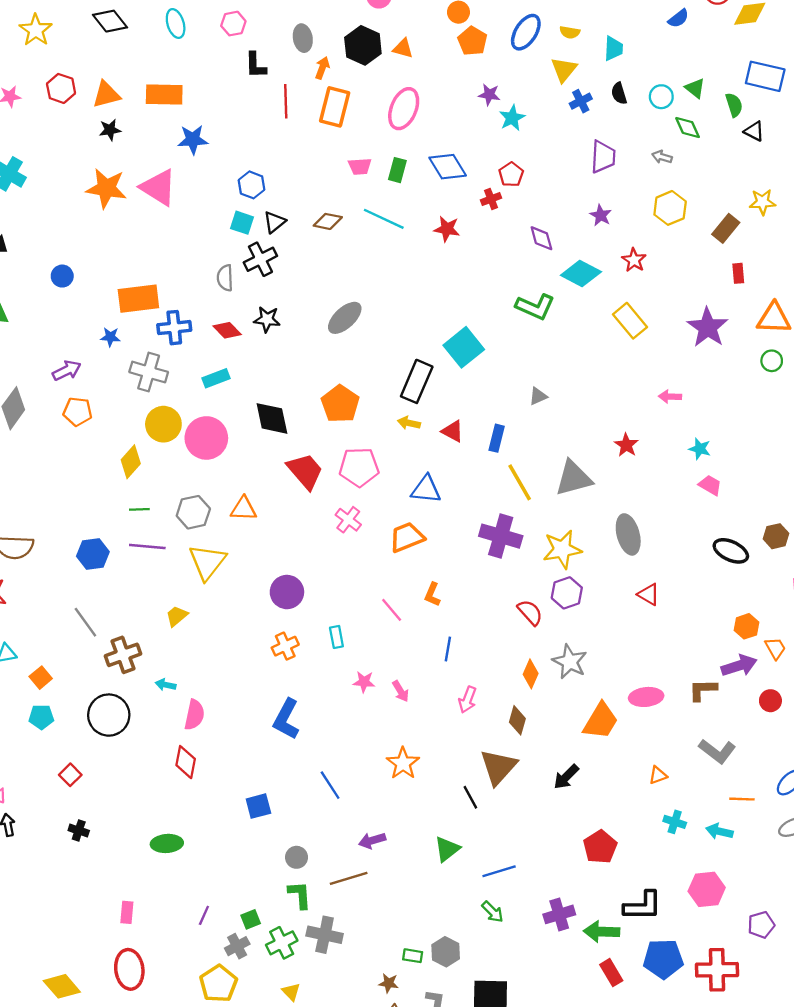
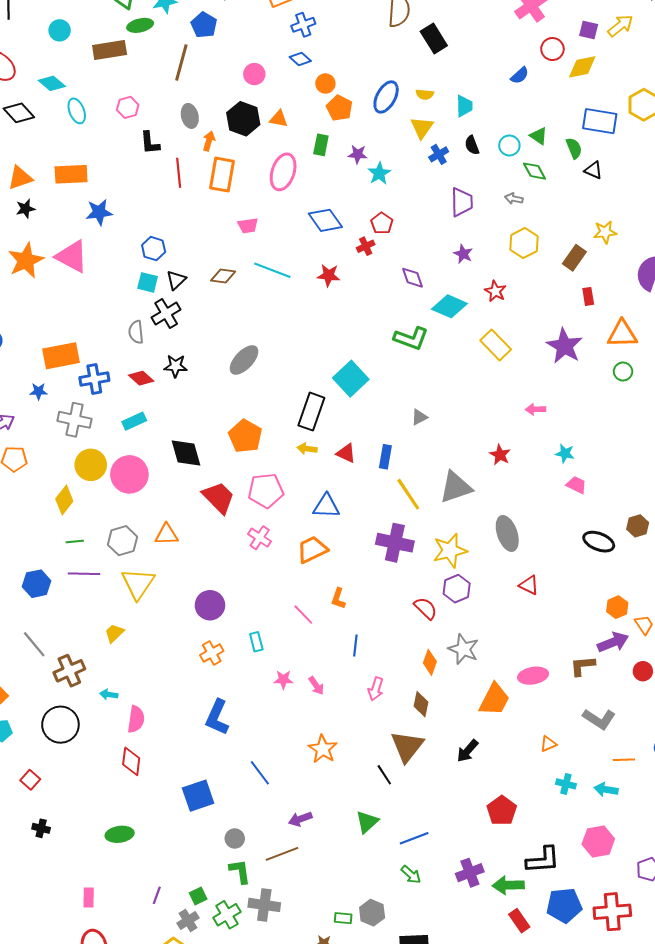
green rectangle: (397, 170) -> (321, 145), moved
orange star: (106, 188) -> (26, 260), turned -30
blue square: (258, 806) -> (198, 796), size x1.4

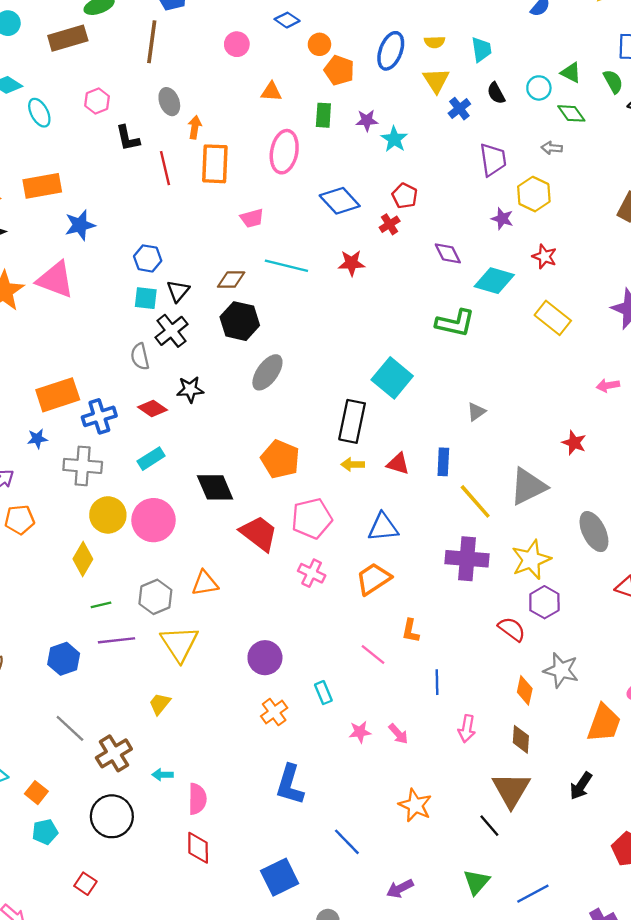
black hexagon: (243, 119) -> (240, 321), moved
yellow hexagon: (524, 243) -> (534, 194), moved

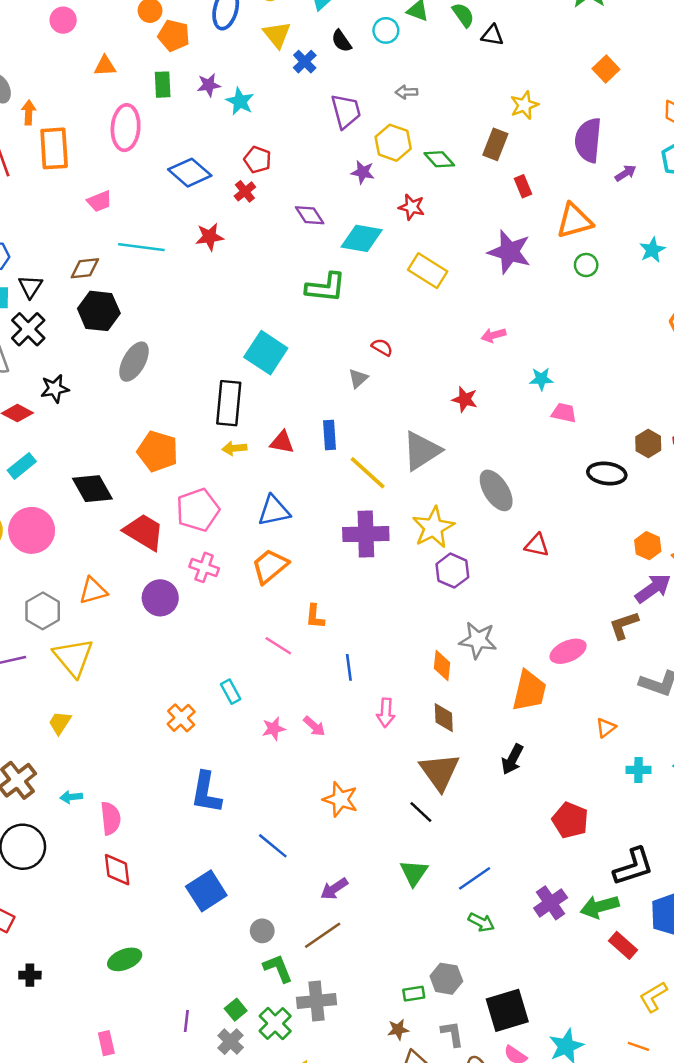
green diamond: (571, 113) -> (439, 159), moved
red semicircle: (512, 629) -> (382, 347), moved, size x0.7
purple circle: (265, 658) -> (160, 598), moved

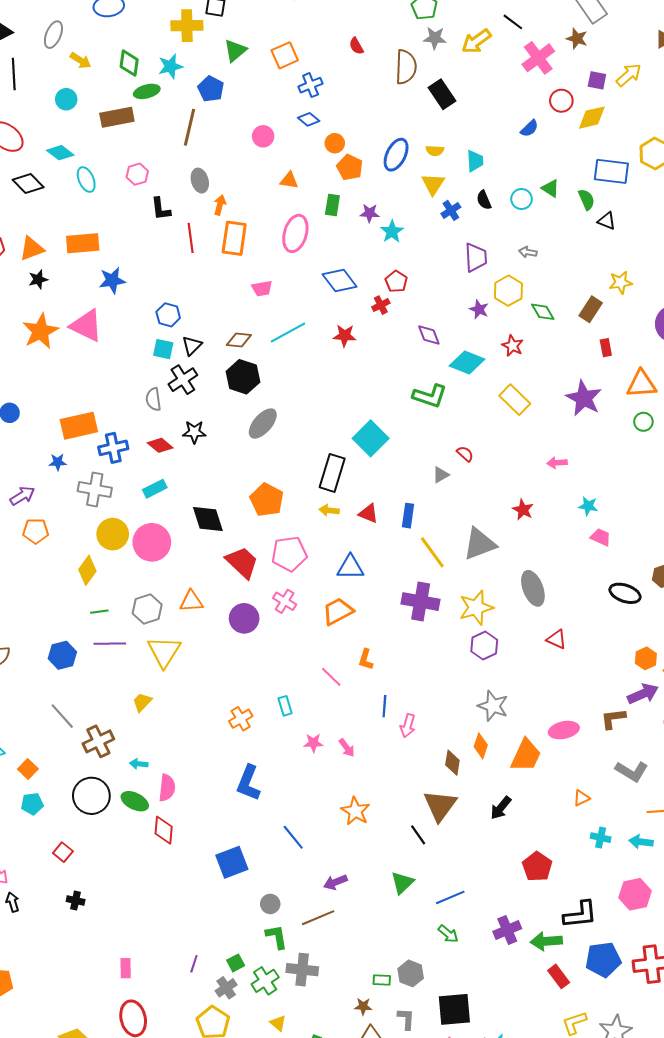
cyan line: (141, 247) -> (288, 333), turned -48
orange diamond: (442, 666) -> (481, 746), moved
pink arrow: (386, 713) -> (408, 726), moved
green ellipse: (125, 959) -> (135, 801), moved, turned 36

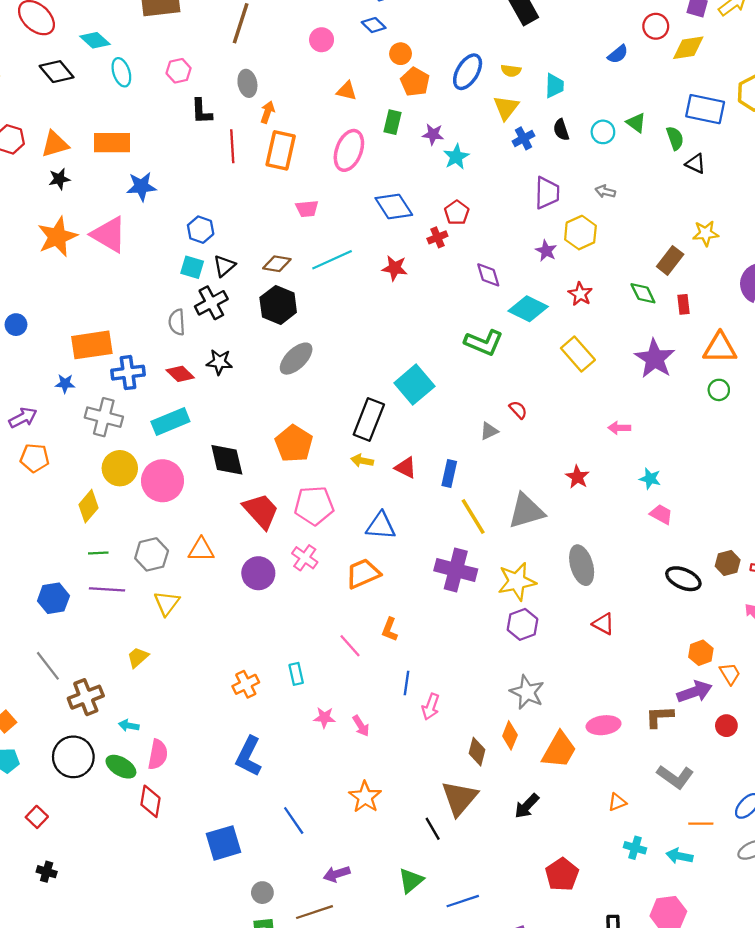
green diamond: (543, 312) -> (643, 293), moved
cyan rectangle: (155, 489) -> (170, 421), size x1.4
yellow triangle: (164, 652) -> (167, 603), size x0.7

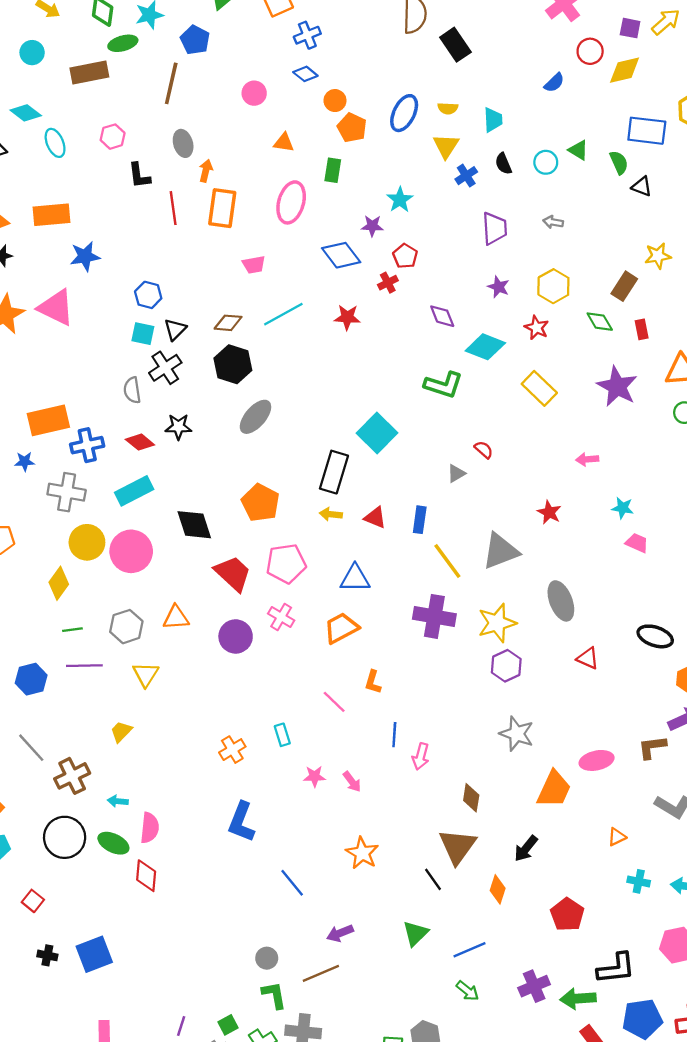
purple star: (433, 134) -> (372, 226), moved
yellow hexagon: (580, 233) -> (553, 286), moved
black ellipse: (683, 579) -> (655, 636), moved
orange diamond: (510, 735) -> (498, 889), moved
blue square: (223, 843) -> (94, 954), moved

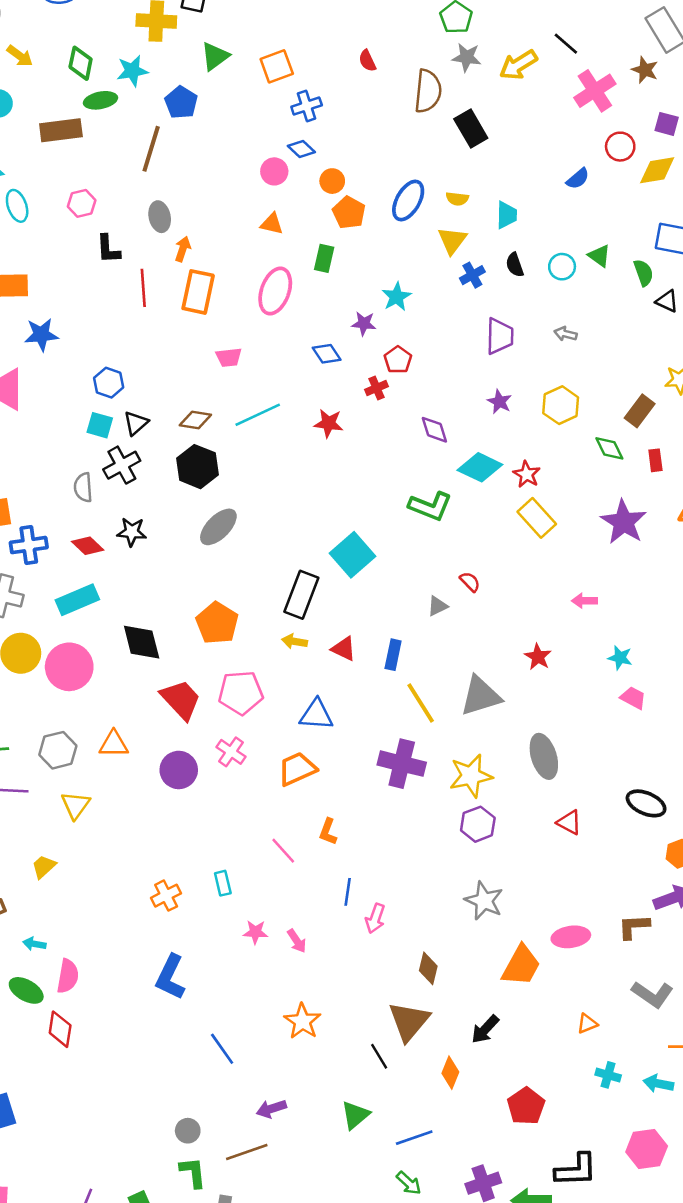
pink circle: (254, 93) -> (274, 171), moved
blue diamond: (341, 255) -> (327, 354), size x0.7
red star: (537, 328) -> (527, 474), moved

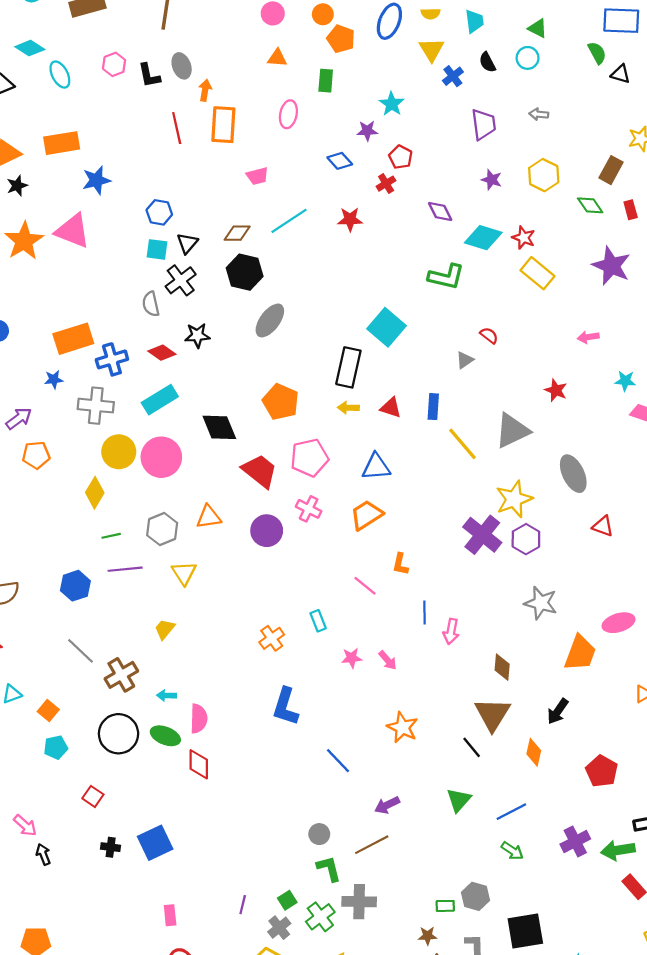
black L-shape: (108, 249) -> (149, 75), moved
green triangle: (599, 256) -> (538, 28), moved
pink ellipse: (275, 291) -> (288, 114), size x0.7
purple cross: (402, 764) -> (482, 535), moved, turned 33

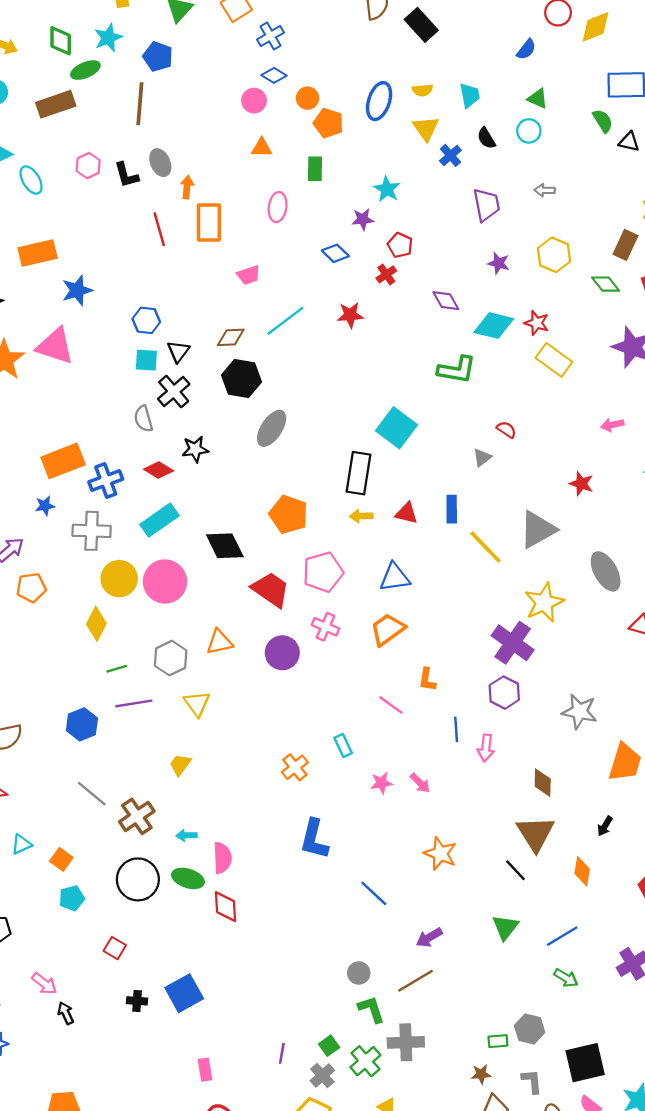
purple hexagon: (526, 539) -> (504, 693), moved
black arrow: (558, 711) -> (605, 826), size x0.7

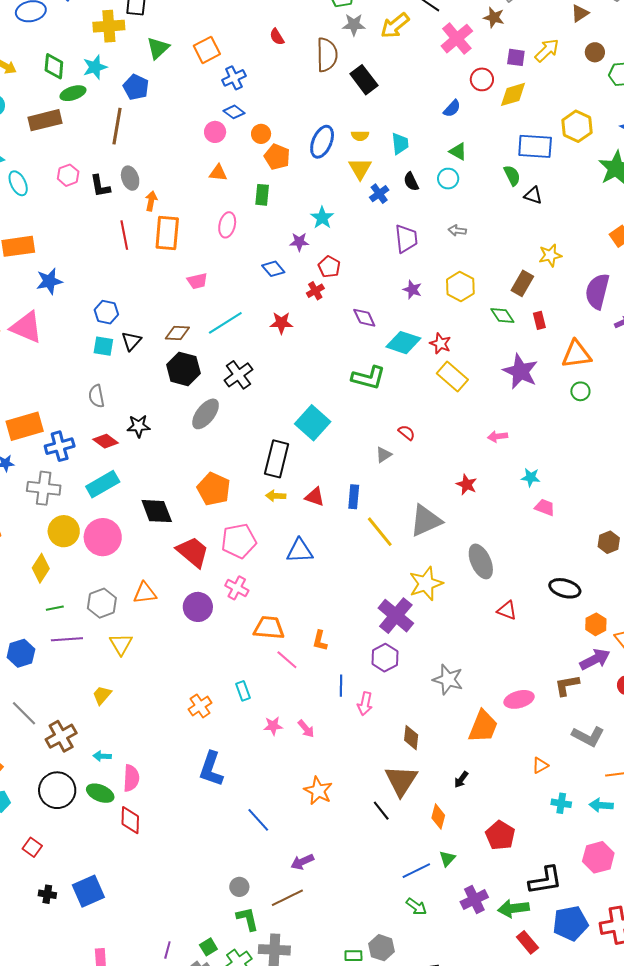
black cross: (174, 392) -> (238, 375), moved
orange trapezoid: (388, 629) -> (269, 628), moved, turned 36
green triangle: (505, 927) -> (447, 859), moved, size x0.7

